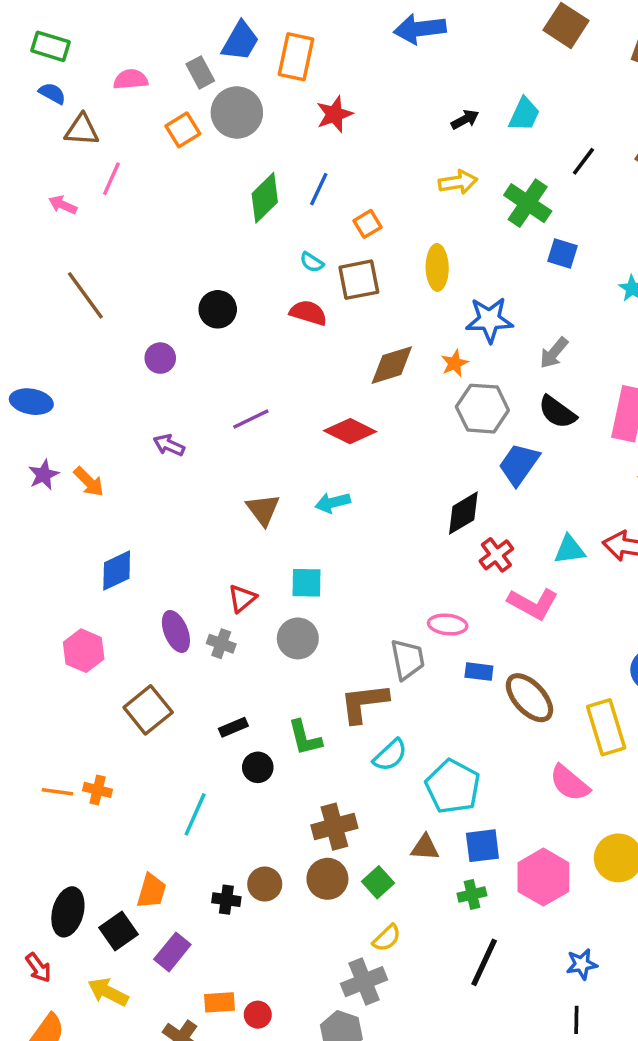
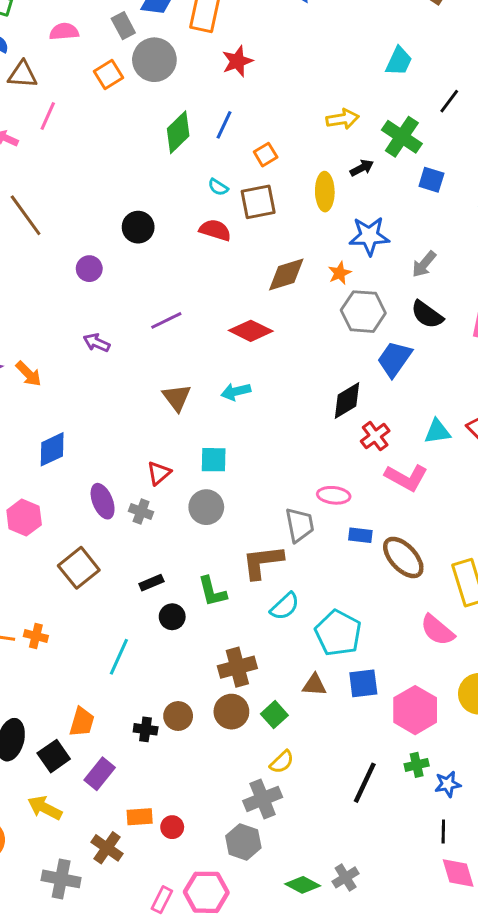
black arrow: (465, 119) -> (362, 168), moved
green cross: (472, 894) -> (417, 765), moved

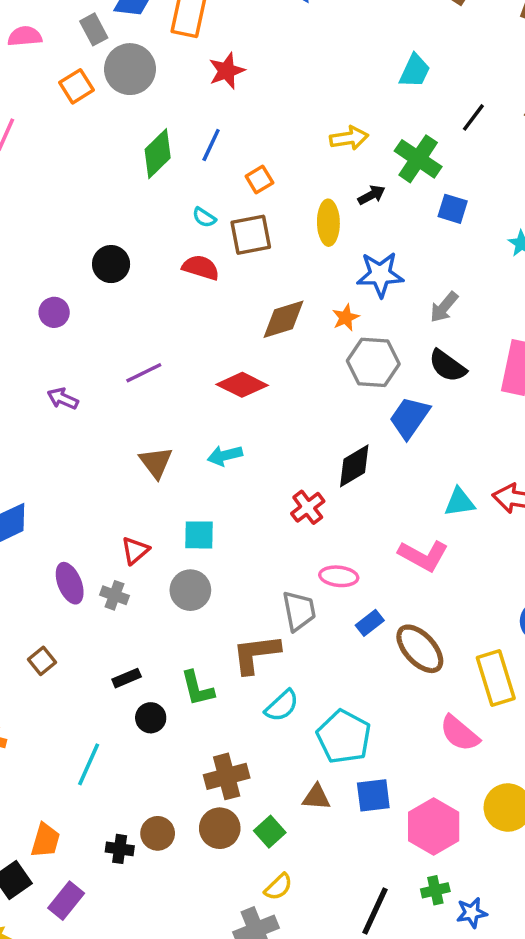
red cross: (375, 436) -> (308, 507), moved
blue rectangle: (360, 535) -> (370, 623), turned -45
brown square: (79, 568) -> (42, 661), size x0.6

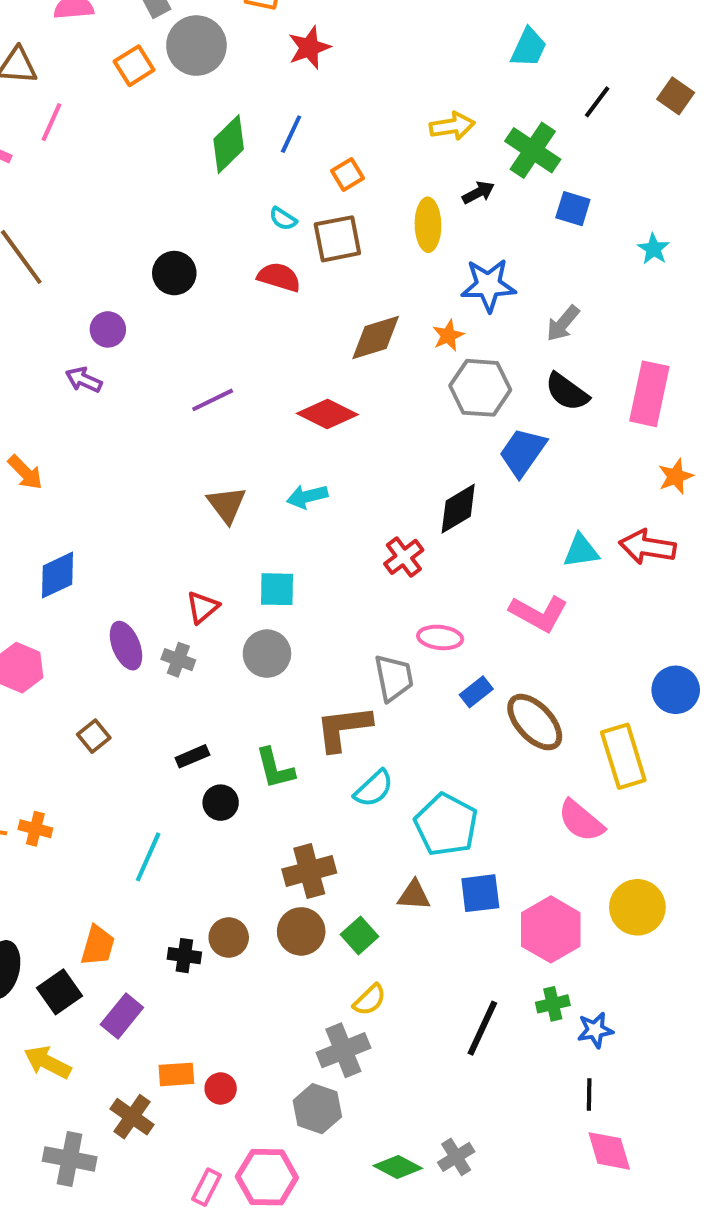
purple arrow: (63, 399) -> (84, 380), moved

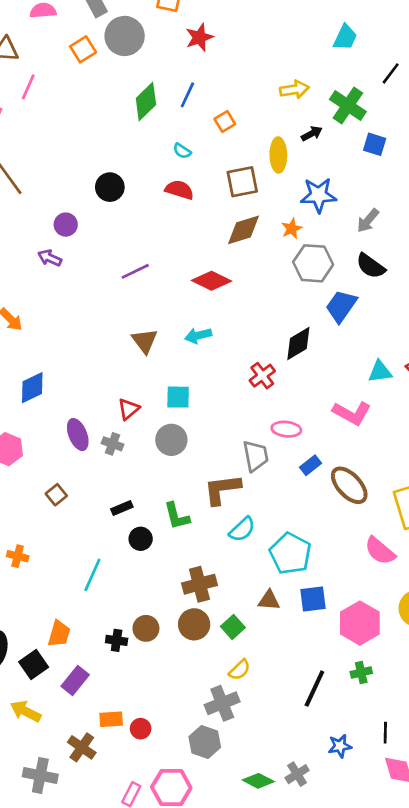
brown square: (337, 239) -> (242, 182), moved
blue star: (595, 1030) -> (340, 746), moved

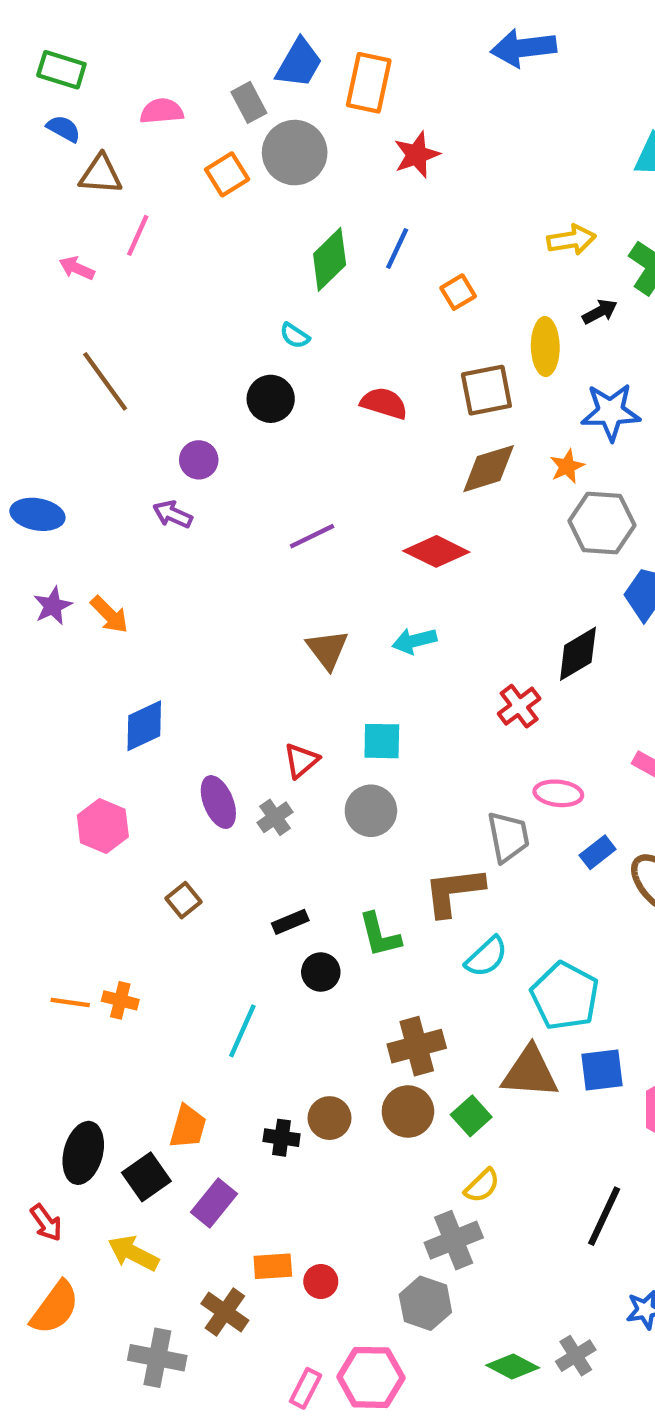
cyan semicircle: (182, 151) -> (295, 336), moved
gray cross: (113, 444) -> (275, 817), turned 35
brown triangle: (269, 600) -> (530, 1072), size x1.6

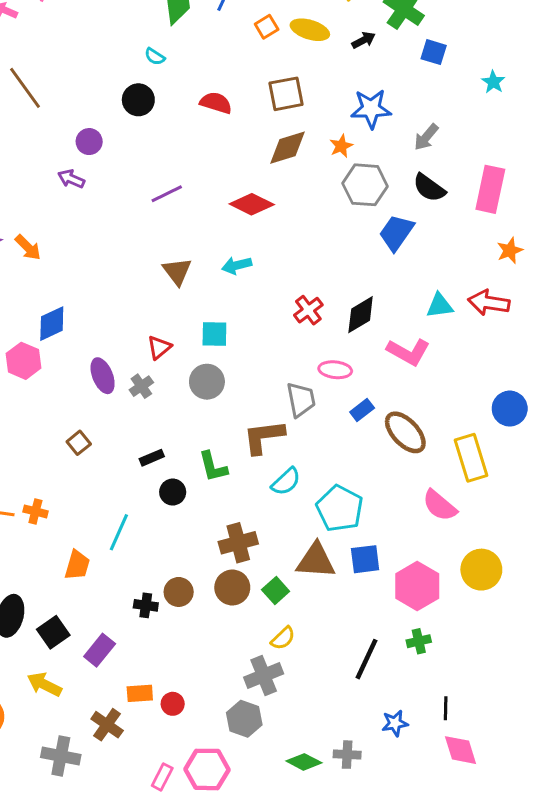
yellow ellipse: (545, 347) -> (310, 30), moved, turned -72
black diamond: (578, 654) -> (361, 315), moved
pink hexagon: (103, 826) -> (24, 361), moved
orange trapezoid: (188, 1127) -> (77, 565), moved
gray cross: (576, 1356) -> (347, 755), turned 35

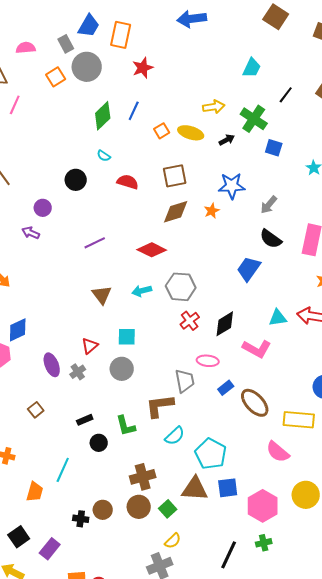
cyan semicircle: (155, 57) -> (104, 156), moved
gray hexagon: (365, 185) -> (181, 287), moved
yellow rectangle: (471, 458) -> (299, 420), turned -68

